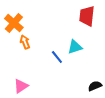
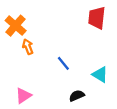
cyan triangle: (75, 47) -> (100, 75), moved, turned 49
black semicircle: (95, 86) -> (77, 96), moved

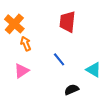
red trapezoid: (97, 18) -> (67, 22), moved
pink triangle: (23, 96) -> (22, 71), moved

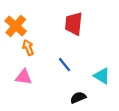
pink triangle: (22, 71) -> (24, 77), turned 42

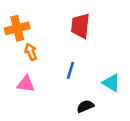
orange cross: (16, 26) -> (17, 28), turned 35
blue line: (64, 65) -> (70, 70), turned 56

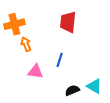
cyan triangle: (111, 83) -> (94, 86), moved
pink triangle: (26, 84) -> (35, 71), moved

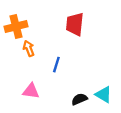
blue line: (60, 60) -> (56, 65), moved
pink triangle: (35, 71) -> (31, 91), moved

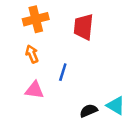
orange cross: (16, 27) -> (36, 19), moved
pink triangle: (31, 91) -> (34, 90), moved

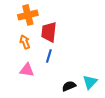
red trapezoid: (83, 27) -> (49, 32), moved
cyan triangle: (116, 106) -> (90, 82), turned 42

